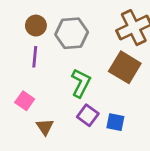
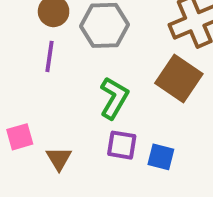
pink square: (25, 101) -> (20, 137), moved, turned 36
purple square: (88, 115) -> (122, 145), turned -30

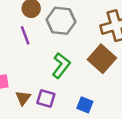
purple line: (49, 56) -> (25, 35), turned -36
purple square: (122, 145) -> (46, 99), moved

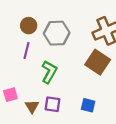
purple line: (25, 35) -> (27, 50), turned 42
green L-shape: (61, 65) -> (49, 72), moved

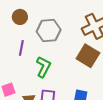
brown circle: (29, 26) -> (20, 17), moved

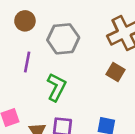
brown square: (88, 56) -> (116, 72), size x0.6

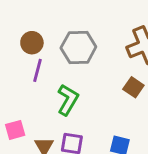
brown circle: (25, 21) -> (32, 43), moved

